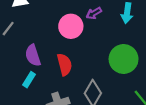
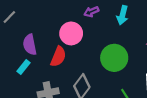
pink circle: (71, 26) -> (71, 33), moved
red semicircle: (64, 64) -> (58, 57), turned 30

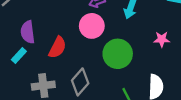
pink circle: (71, 33) -> (92, 26), moved

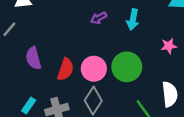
pink circle: (92, 26) -> (94, 69), moved
cyan rectangle: (19, 56) -> (29, 105), moved

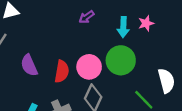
cyan arrow: (133, 20) -> (123, 27), moved
pink star: (169, 46) -> (146, 23), moved

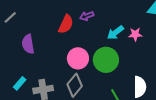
cyan arrow: (123, 27) -> (115, 33), turned 36
red semicircle: (62, 71) -> (66, 24), moved

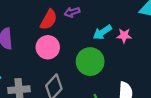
pink circle: (78, 58) -> (48, 47), moved

